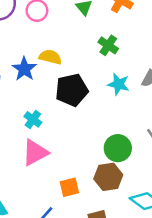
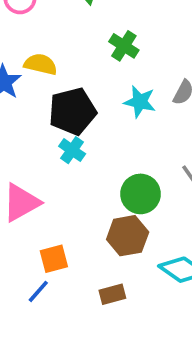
cyan cross: (33, 119) -> (72, 150), moved
orange square: (69, 187) -> (54, 259), moved

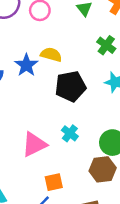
cyan cross: (72, 150) -> (70, 133), moved

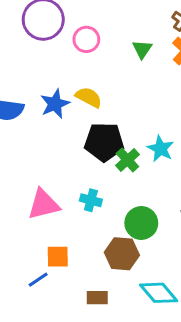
green cross: (106, 45) -> (127, 160), moved
cyan cross: (70, 133) -> (91, 200), turned -35

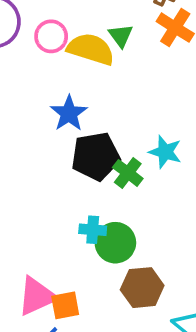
yellow semicircle: (89, 97) -> (91, 49), moved, size x1.4
blue star: (55, 104) -> (69, 113), moved
pink triangle: (44, 204) -> (37, 296), moved
green circle: (141, 223) -> (115, 243), moved

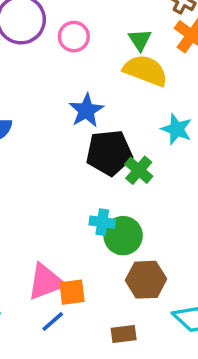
yellow semicircle: (91, 49) -> (145, 70), moved
cyan star: (165, 152) -> (177, 129), moved

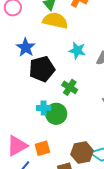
green cross: (139, 170) -> (70, 87), moved
brown hexagon: (146, 280) -> (82, 152), moved
orange square: (72, 292) -> (42, 148), moved

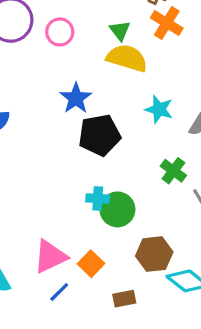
green cross: (70, 87) -> (173, 171), moved
orange square: (42, 148) -> (91, 264), turned -35
brown hexagon: (82, 152) -> (154, 254), moved

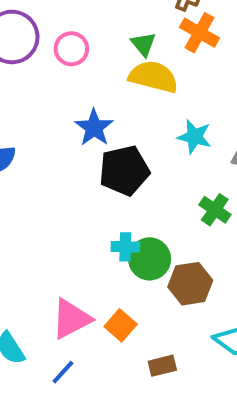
brown hexagon: (154, 254) -> (190, 284), moved
blue line: (59, 292) -> (63, 372), moved

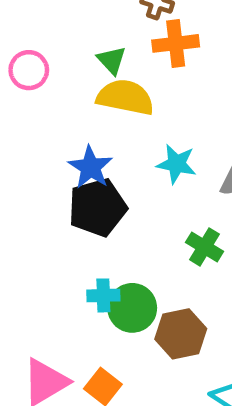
orange cross: (199, 33) -> (176, 43), turned -33
blue star: (94, 128) -> (90, 167), moved

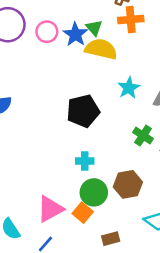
cyan star: (176, 164) -> (129, 88), turned 30
blue star: (90, 167) -> (75, 34), moved
green circle: (132, 308) -> (94, 192), moved

